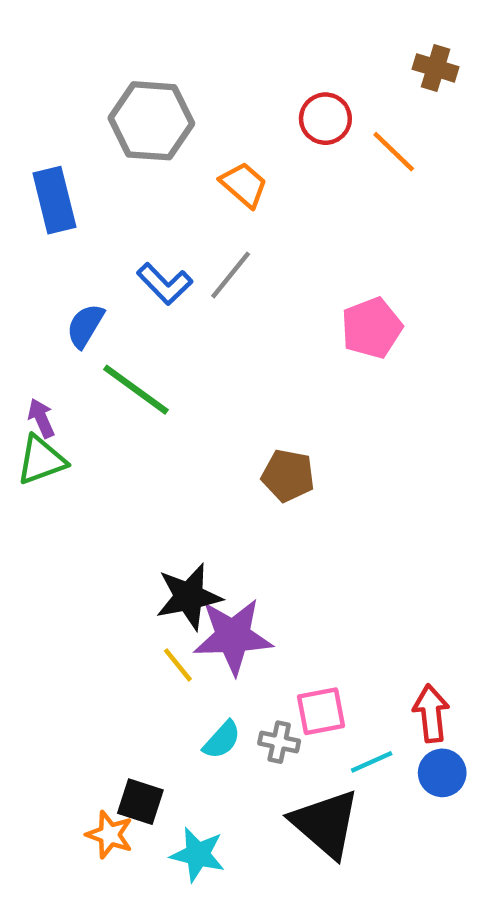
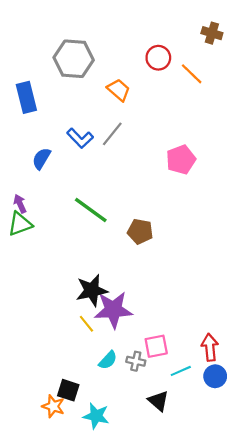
green line: (136, 390) -> (91, 210), moved
black triangle: (325, 824) -> (158, 401), size x0.6

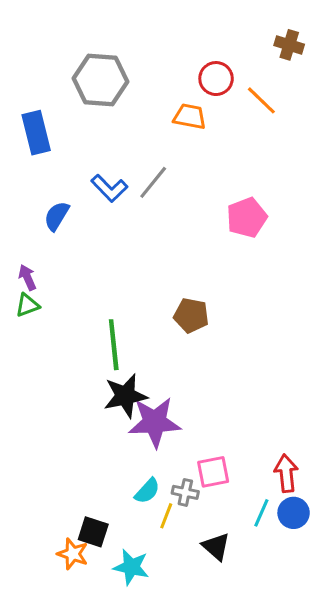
orange trapezoid: (119, 90) -> (190, 117), moved, turned -30
green line: (91, 210) -> (114, 345), moved, turned 48
green triangle: (20, 224) -> (27, 305), size x0.7
yellow line: (86, 324) -> (166, 516), moved, turned 60
cyan line: (181, 371) -> (261, 513), moved, turned -42

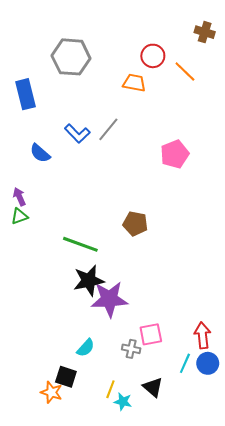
blue semicircle: (57, 216) -> (40, 153), turned -80
green line: (114, 345) -> (80, 244), turned -64
cyan semicircle: (147, 491) -> (86, 348), moved
yellow line: (166, 516) -> (110, 389), moved
cyan star: (131, 567) -> (123, 402), moved, size x0.7

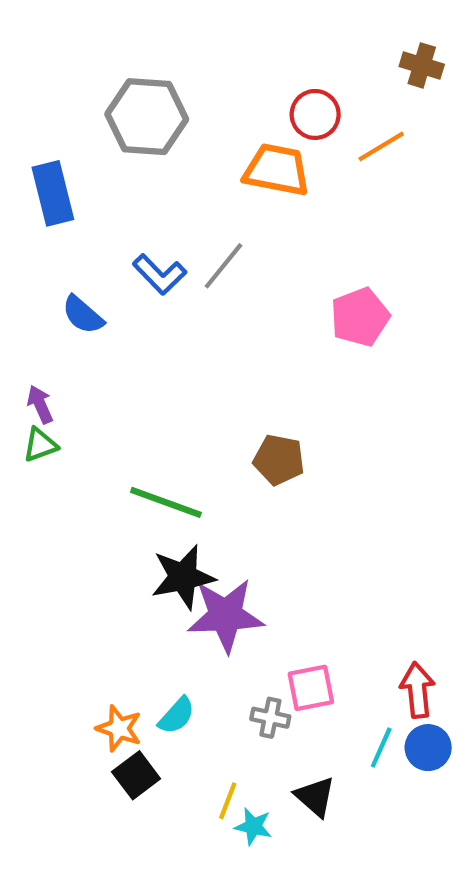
orange line: (185, 71) -> (381, 146), turned -75
orange trapezoid: (134, 83) -> (277, 170), size x1.4
black square: (66, 377) -> (136, 775), turned 35
orange star: (51, 392) -> (119, 728), moved

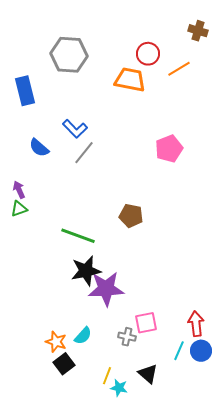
gray line: (223, 266) -> (84, 153), moved

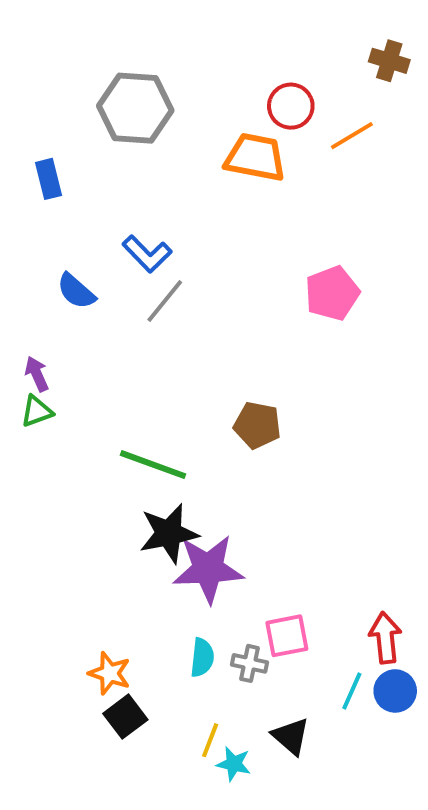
blue rectangle: (25, 91) -> (49, 179), size x0.7
cyan semicircle: (83, 336) -> (202, 658), moved, turned -36

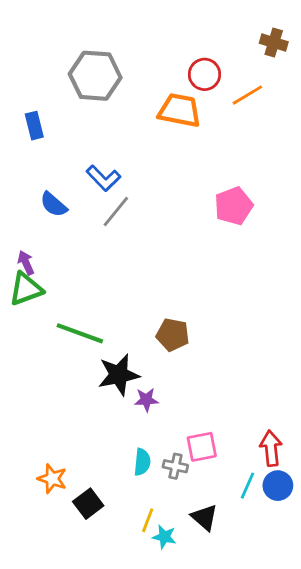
green triangle: (37, 411) -> (26, 289), size x1.5
brown pentagon: (257, 425) -> (173, 335), moved
green line: (153, 465) -> (80, 333), moved
purple star: (208, 569) -> (146, 400), size x0.5
orange star: (110, 673) -> (52, 479), moved

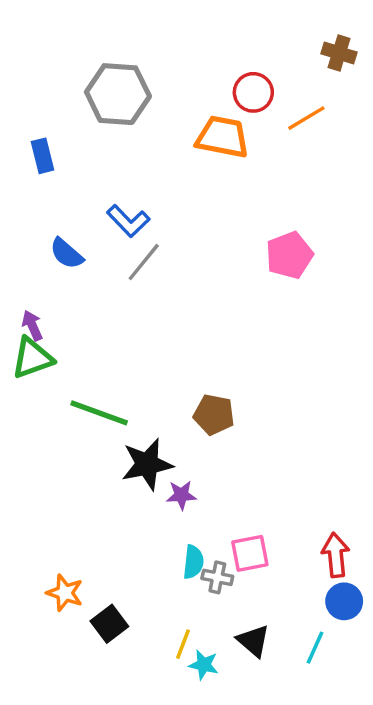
cyan semicircle: (142, 462) -> (193, 562), moved
cyan line: (247, 486) -> (315, 648), moved

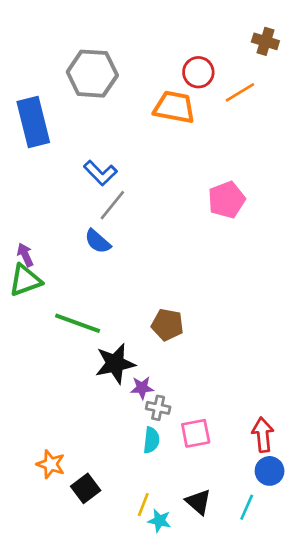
blue rectangle: (43, 156) -> (33, 122), size x1.8
blue semicircle: (67, 253) -> (98, 241), moved
gray cross: (217, 577) -> (158, 408), moved

